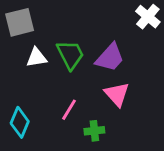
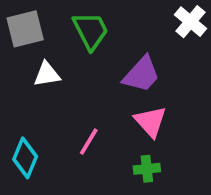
green trapezoid: (70, 55) -> (91, 31), moved
green cross: (94, 131) -> (147, 169), moved

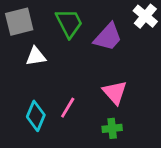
purple trapezoid: (141, 74) -> (108, 37), moved
cyan diamond: (25, 158) -> (36, 116), moved

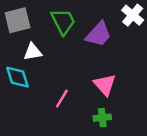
cyan diamond: (36, 116) -> (18, 77), moved, turned -40

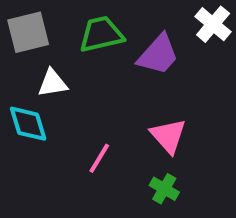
green trapezoid: (63, 22) -> (101, 34), turned -76
green cross: (102, 118) -> (164, 189), turned 36

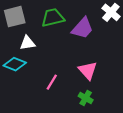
cyan diamond: (28, 124) -> (15, 64), turned -50

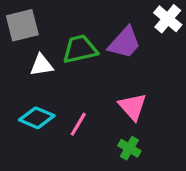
green trapezoid: (53, 18) -> (80, 49), moved
cyan diamond: (15, 64) -> (37, 118), moved

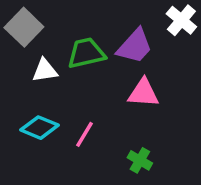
gray square: (22, 25) -> (24, 27), turned -32
pink triangle: (133, 107) -> (143, 93), moved, turned -44

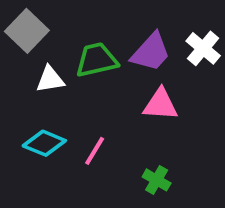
white cross: (181, 20) -> (203, 48), moved

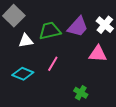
pink triangle: (160, 104) -> (98, 54), moved
pink line: (95, 151) -> (53, 64), moved

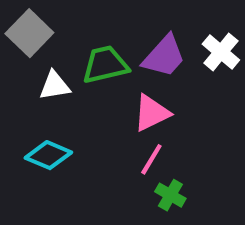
pink triangle: (98, 54) -> (151, 113), moved, turned -30
pink line: (53, 64) -> (151, 159), moved

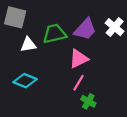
gray square: (29, 33) -> (15, 17), turned -30

